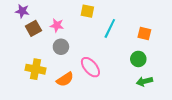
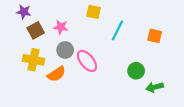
green circle: (138, 59) -> (136, 71), moved
pink ellipse: (90, 67) -> (87, 61), moved
yellow cross: (35, 69) -> (33, 60), moved
orange semicircle: (65, 79) -> (56, 74), moved

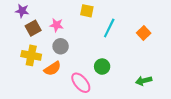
orange square: (155, 36) -> (144, 33), turned 32
pink ellipse: (87, 61) -> (81, 83), moved
green circle: (136, 71) -> (102, 67), moved

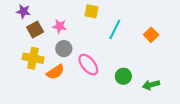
green circle: (102, 67) -> (123, 76), moved
pink ellipse: (81, 83) -> (88, 65), moved

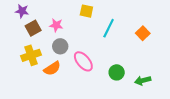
yellow cross: (33, 58) -> (31, 55), turned -30

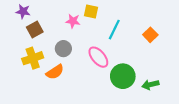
pink star: (56, 25) -> (73, 21), moved
pink ellipse: (83, 61) -> (98, 57), moved
green circle: (117, 72) -> (123, 76), size x1.5

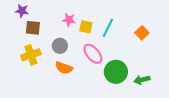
yellow square: (91, 11) -> (86, 27), moved
brown square: (35, 30) -> (33, 28), turned 35
orange semicircle: (55, 72) -> (64, 68), moved, turned 54

